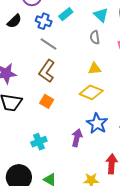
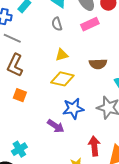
blue star: (97, 123) -> (73, 109), turned -30
purple arrow: (77, 138) -> (56, 126), turned 120
cyan cross: (39, 142) -> (19, 149), moved

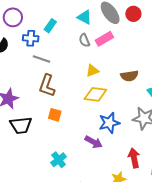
pink rectangle: (90, 24) -> (104, 39), moved
cyan cross: (19, 149) -> (59, 160), moved

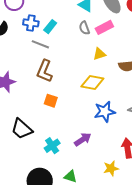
cyan rectangle: (50, 26) -> (50, 27), moved
yellow triangle: (92, 71) -> (99, 54), moved
black trapezoid: (21, 125) -> (22, 129), moved, turned 45
purple arrow: (94, 142) -> (83, 139), moved, turned -66

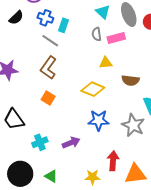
cyan rectangle: (50, 27) -> (64, 25), turned -32

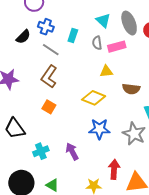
black semicircle: (16, 18) -> (23, 37), moved
cyan rectangle: (64, 25) -> (73, 36), moved
purple arrow: (71, 143) -> (72, 151), turned -96

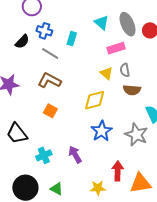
gray semicircle: (97, 43) -> (125, 70), moved
yellow triangle: (106, 71) -> (106, 73), turned 48
brown L-shape: (49, 77) -> (49, 81), turned 85
yellow diamond: (94, 98) -> (95, 100), turned -35
blue star: (99, 129) -> (102, 131), turned -30

